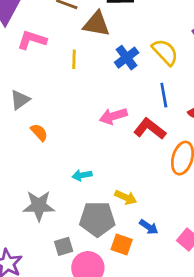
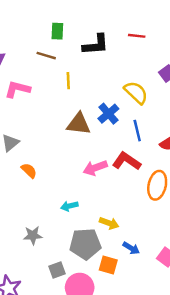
brown triangle: (96, 24) -> (79, 124), moved
blue cross: (127, 58) -> (108, 114), moved
yellow line: (74, 59) -> (68, 81), moved
pink arrow: (113, 116) -> (95, 168), moved
gray star: (39, 206) -> (33, 235), size x0.7

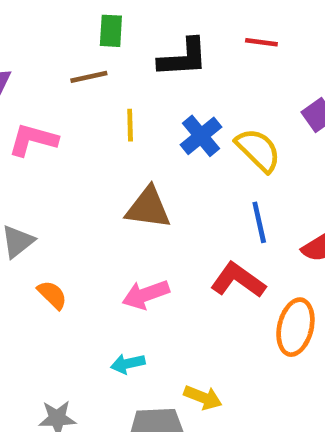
brown line: (46, 56) -> (89, 77), turned -30
blue cross: (108, 114) -> (201, 136), moved
pink arrow: (95, 168) -> (146, 294), moved

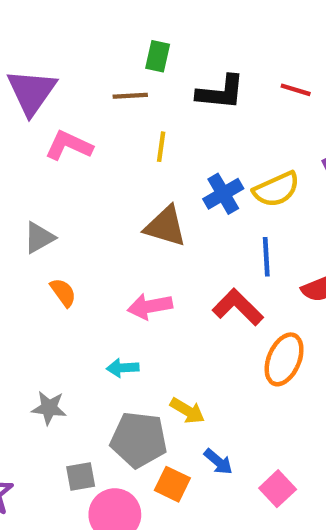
blue cross: (201, 136) -> (223, 194), moved
yellow semicircle: (258, 150) -> (276, 189), turned 102

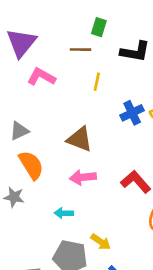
brown triangle: (165, 226) -> (80, 139), moved
orange semicircle: (63, 292) -> (31, 165), size x1.6
gray star: (49, 408) -> (14, 197), moved

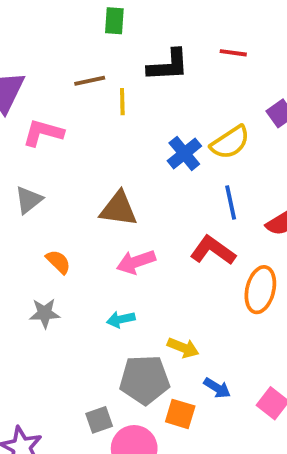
green rectangle: (99, 27) -> (114, 21), moved
yellow line: (97, 82) -> (122, 102), moved
gray triangle: (19, 131) -> (29, 200), moved
orange semicircle: (31, 165) -> (58, 262), size x0.6

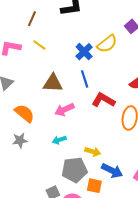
brown line: (90, 81) -> (32, 19), turned -49
yellow line: (122, 102) -> (39, 45), moved, turned -48
blue line: (231, 203) -> (85, 79), moved
orange semicircle: (58, 262) -> (24, 113), size x1.5
blue arrow: (217, 388) -> (112, 171), size x1.5

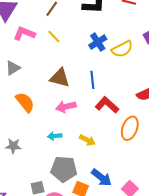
blue cross: (84, 52) -> (98, 42), moved
gray star: (20, 140) -> (13, 146), moved
yellow arrow: (93, 152) -> (87, 140), moved

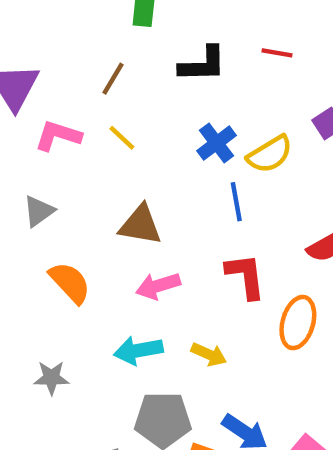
blue line: (92, 80) -> (236, 202), moved
red L-shape: (107, 105) -> (246, 276), turned 45
cyan arrow: (55, 136) -> (138, 350), size x1.5

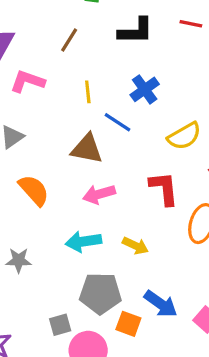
yellow line: (122, 138) -> (88, 92), moved, turned 40
yellow semicircle: (270, 154) -> (184, 136), moved
blue line: (236, 202) -> (117, 122), moved, turned -48

